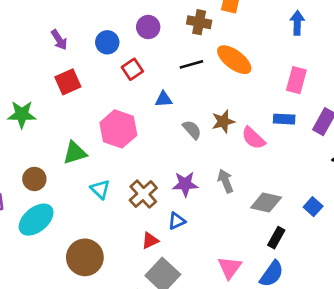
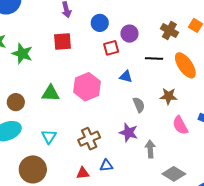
purple circle: (148, 27) -> (129, 34), moved
brown star: (223, 122) -> (168, 96), moved
purple star: (185, 184) -> (128, 133), moved
cyan triangle: (100, 189) -> (49, 137), moved

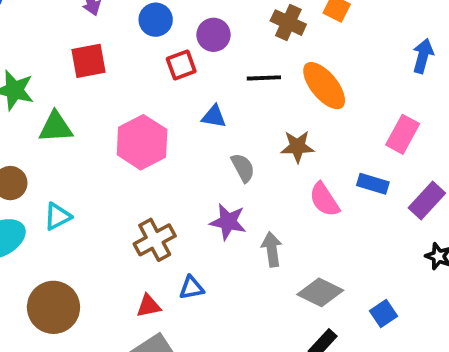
green triangle: (51, 93) -> (56, 127), moved
cyan triangle: (49, 137) -> (57, 216), moved, turned 35

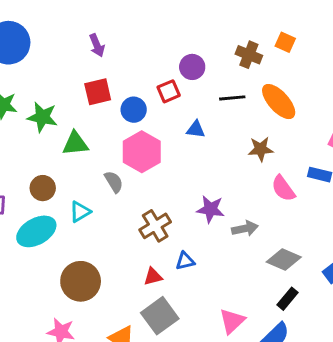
blue circle: (156, 20) -> (134, 110), moved
gray semicircle: (243, 168) -> (114, 182), moved
gray arrow: (272, 249) -> (245, 229), turned 90

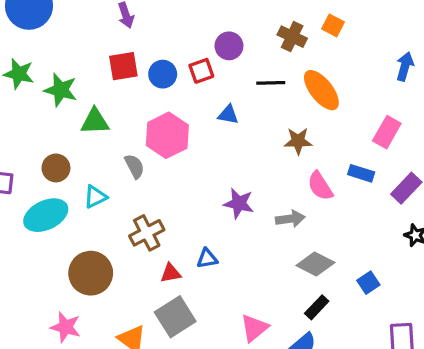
blue circle: (134, 110) -> (163, 74), moved
brown cross: (155, 226) -> (147, 233), moved
gray arrow: (245, 229) -> (290, 219), moved

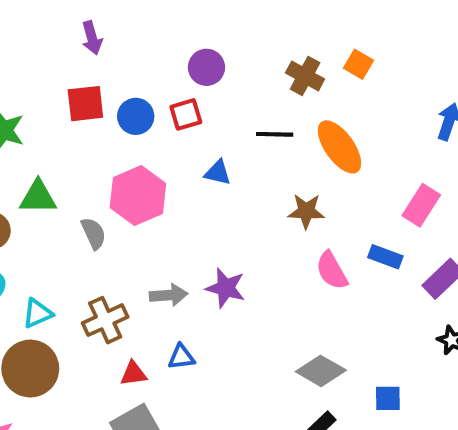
purple circle: (229, 46) -> (206, 67), moved
green triangle: (95, 121) -> (38, 197), moved
cyan triangle: (95, 197) -> (37, 313), moved
gray arrow: (290, 219) -> (169, 295), moved
blue square: (368, 283) -> (388, 398), turned 30

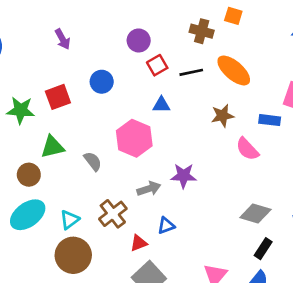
red square: (85, 104) -> (58, 97), moved
red square: (186, 114) -> (157, 65), moved
pink hexagon: (138, 196) -> (134, 138), moved
blue rectangle: (385, 257) -> (270, 120), moved

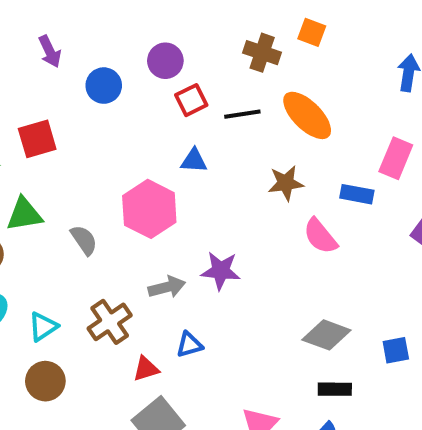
blue circle: (102, 82) -> (104, 86), moved
black rectangle: (263, 249) -> (335, 389), turned 54
brown circle: (73, 255) -> (45, 381), size x0.7

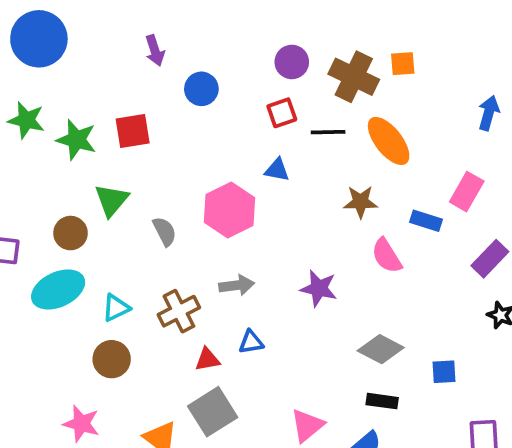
orange square: (312, 32) -> (403, 64), turned -32
brown cross: (262, 53) -> (354, 77), size x1.4
purple circle: (165, 61) -> (292, 62), moved
green triangle: (24, 214) -> (112, 200), turned -48
purple star: (221, 271) -> (319, 288), moved

